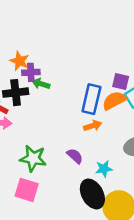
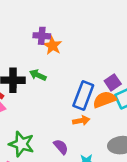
orange star: (20, 61) -> (52, 46), moved
purple cross: (31, 72) -> (42, 36), moved
purple square: (121, 82) -> (113, 82), turned 35

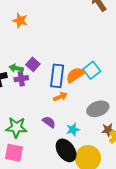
purple cross: (42, 36) -> (21, 79), moved
orange star: (52, 46) -> (20, 20), moved
purple square: (113, 82) -> (33, 64), moved

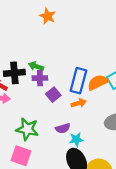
purple square: (33, 64) -> (53, 95), moved
purple semicircle: (49, 122) -> (63, 128), turned 120
cyan star: (73, 130) -> (76, 140), moved

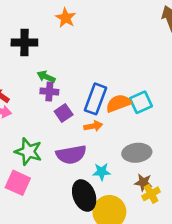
black cross: (14, 73) -> (24, 42), moved
purple semicircle: (63, 128) -> (71, 155), size x1.6
cyan star: (76, 140) -> (102, 172), moved

